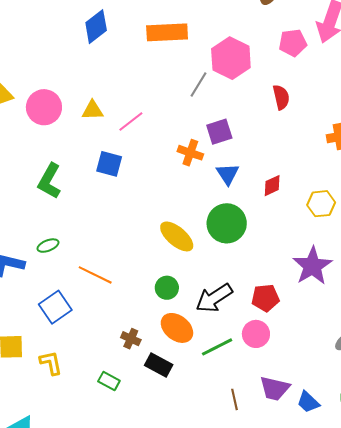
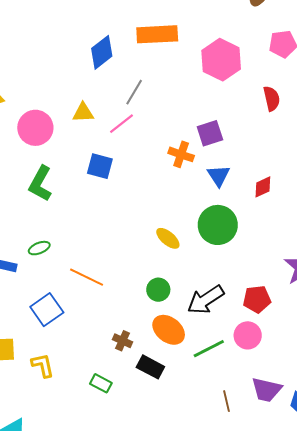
blue diamond: (96, 27) -> (102, 52), moved
gray line: (198, 84) -> (134, 92), moved
pink circle: (44, 107) -> (35, 128), moved
yellow ellipse: (177, 236) -> (168, 238), size x0.7

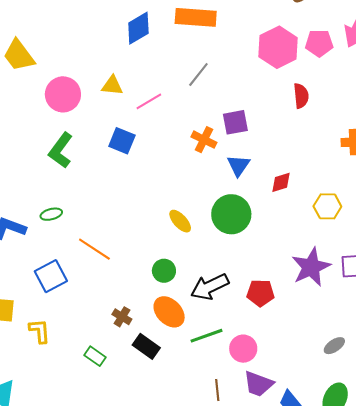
pink hexagon: (221, 60) -> (278, 47), moved
gray line: (134, 92) -> (198, 74), moved
pink circle: (248, 335) -> (243, 349), moved

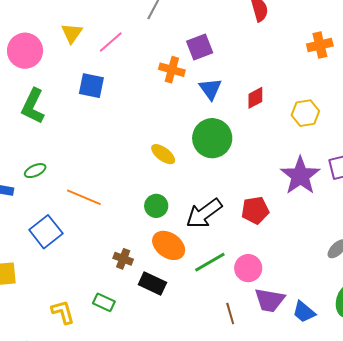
yellow triangle: (112, 86) -> (72, 33), turned -50
yellow L-shape: (40, 331) -> (63, 312), moved

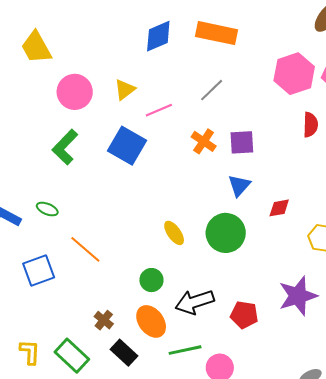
orange cross: (172, 70) -> (204, 141), moved
blue square: (91, 86) -> (127, 146), size x1.4
green ellipse: (35, 171) -> (47, 209), turned 30
green rectangle: (104, 302) -> (72, 356), size x1.6

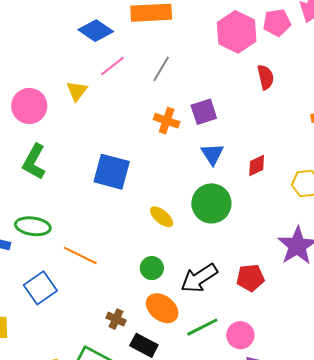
blue diamond: (158, 36) -> (96, 31), turned 72
pink line: (159, 110) -> (113, 66), moved
blue square: (127, 146) -> (112, 172), moved
green ellipse: (47, 209) -> (33, 226), size x1.6

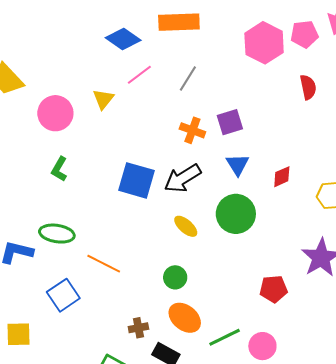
red semicircle: (266, 77) -> (308, 87), moved
green L-shape: (34, 162) -> (59, 169), size x0.7
black arrow: (199, 278) -> (183, 178), moved
brown cross: (116, 319) -> (138, 328), turned -36

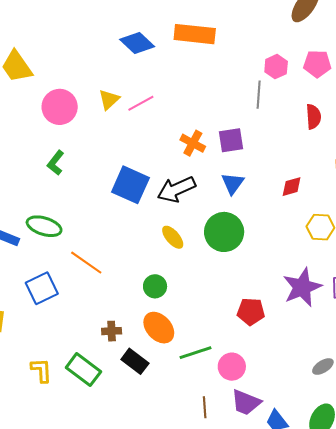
pink hexagon: (264, 43) -> (276, 67), size x0.6
pink line: (139, 75) -> (141, 103), moved
gray line: (188, 79) -> (259, 95), moved, turned -36
red diamond: (282, 177) -> (292, 187), moved

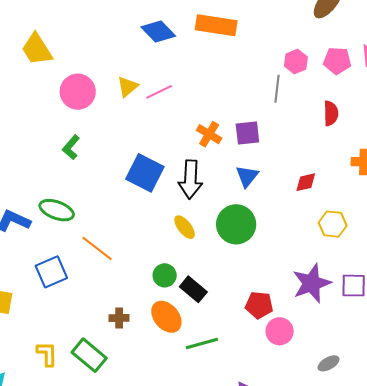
black arrow: (176, 189) -> (190, 179), turned -66
black rectangle: (135, 361) -> (193, 289), moved
pink circle: (232, 367) -> (280, 331), moved

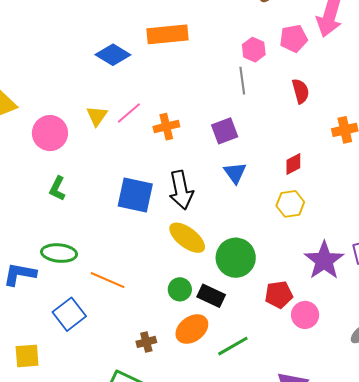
orange cross: (209, 134) -> (166, 127), moved, turned -30
green circle: (236, 224) -> (236, 258), moved
yellow hexagon: (333, 224) -> (290, 204), moved
yellow ellipse: (185, 227) -> (187, 238), size x1.5
orange ellipse: (166, 317) -> (192, 329), turned -72

